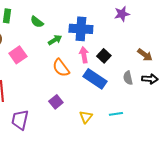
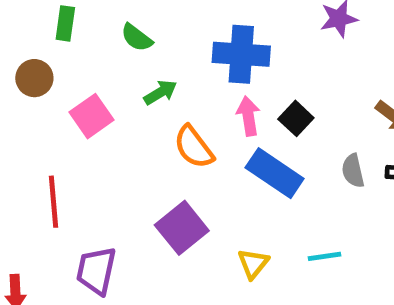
green arrow: (55, 40) -> (160, 92), moved
purple square: (56, 102) -> (182, 228), size x1.5

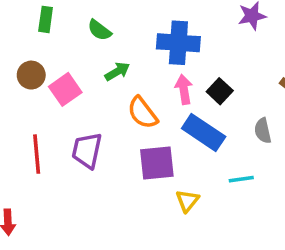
brown circle: (34, 78) -> (31, 75), moved
purple square: (182, 228) -> (157, 163), moved, turned 33
cyan line: (324, 256) -> (241, 179), moved
purple trapezoid: (96, 271) -> (87, 150), moved

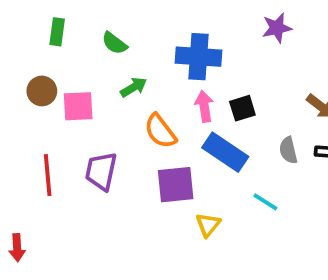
pink square: (65, 89) -> (78, 106), turned 32
black square: (220, 91) -> (242, 108), turned 30
cyan line: (241, 179) -> (265, 202), turned 40

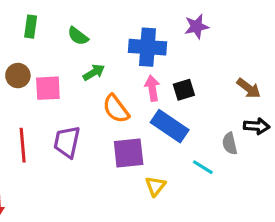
purple star: (277, 28) -> (197, 27), moved
gray semicircle: (288, 150) -> (230, 144), moved

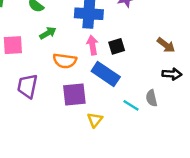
orange semicircle: (116, 109) -> (65, 61), turned -45
gray semicircle: (230, 144) -> (151, 98), moved

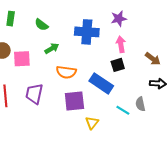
pink arrow: (92, 45) -> (121, 44), moved
black square: (117, 46) -> (118, 65), moved

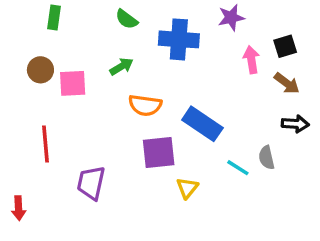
green semicircle: (41, 25) -> (127, 19), moved
pink arrow: (121, 44) -> (251, 60), moved
black square: (118, 65) -> (285, 46), moved
purple trapezoid: (34, 94) -> (91, 183), moved

